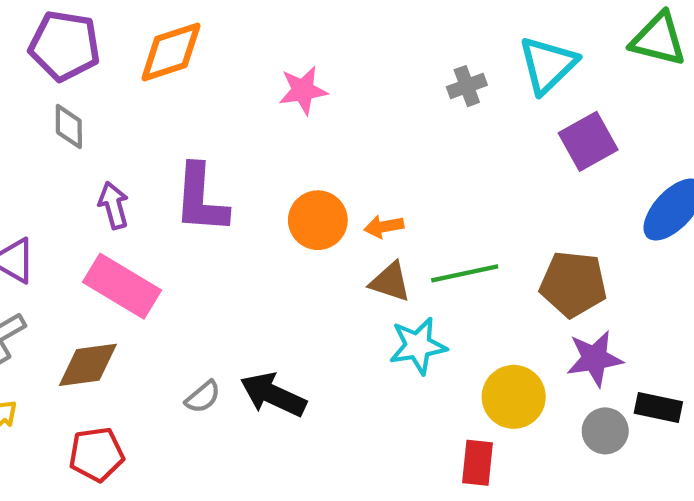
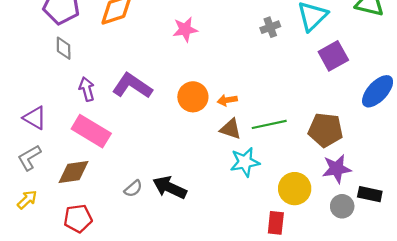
purple L-shape: (201, 199) -> (132, 86), turned 120

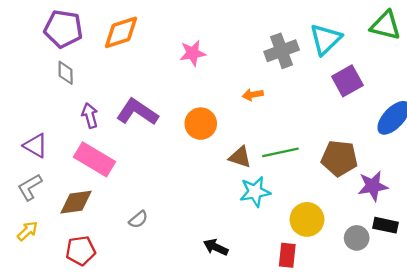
gray cross: (270, 27) -> (282, 51), size x1.6
orange arrow: (227, 100) -> (253, 95), moved
purple star: (337, 169) -> (373, 186), moved
black arrow: (170, 187) -> (216, 247), moved, size x0.7

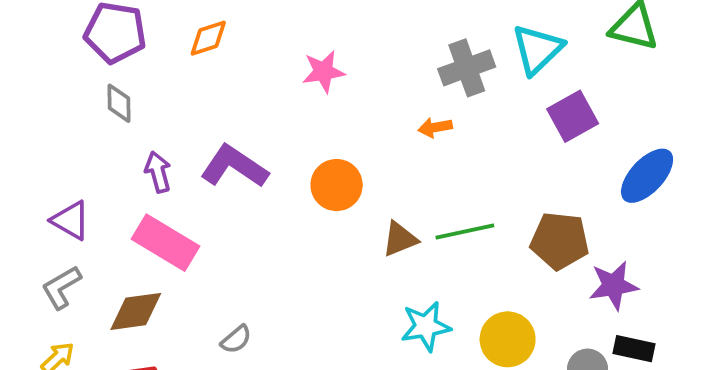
orange diamond: (121, 32) -> (208, 38), size x0.7
orange arrow: (253, 95) -> (435, 127), moved
brown triangle: (240, 157) -> (400, 239), turned -40
cyan star: (255, 192) -> (426, 326), moved

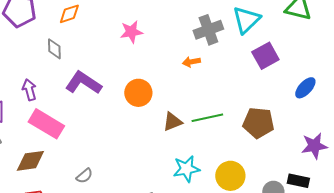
gray diamond: (119, 103) -> (54, 49), moved
purple arrow: (158, 172) -> (29, 90), moved
blue ellipse: (647, 176) -> (305, 88), size x0.7
purple star: (614, 285) -> (314, 146), moved

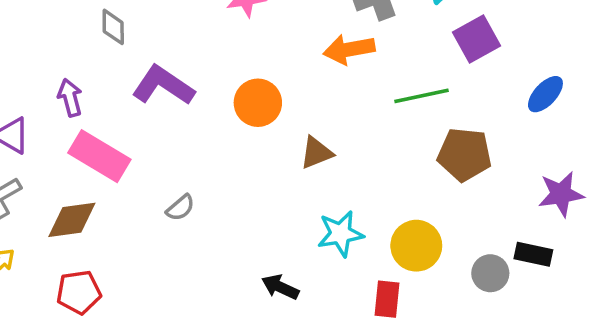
orange arrow: (191, 62) -> (349, 49), size x1.6
green line: (207, 118) -> (421, 96), moved
gray semicircle: (84, 176) -> (180, 208), moved

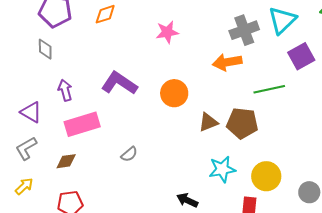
gray diamond: (113, 27) -> (45, 49), moved
brown pentagon: (465, 154) -> (242, 123), moved
pink rectangle: (99, 156) -> (82, 124), turned -48
brown diamond: (72, 220) -> (66, 161), size x0.7

